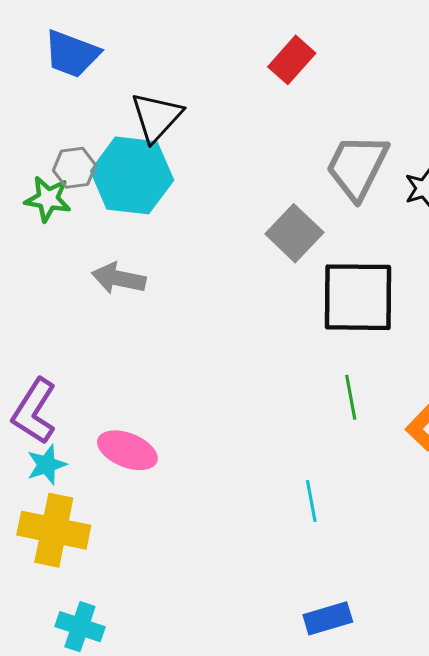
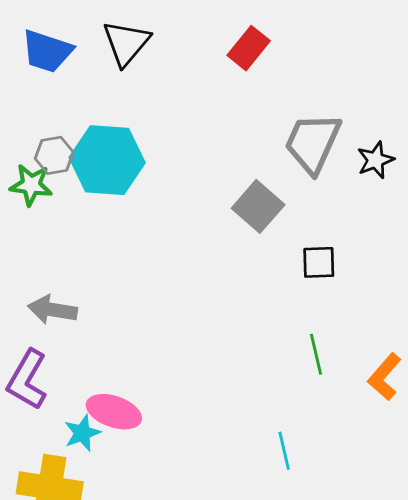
black triangle: (156, 117) -> (126, 43), moved
gray arrow: (119, 278) -> (53, 310), moved
black square: (358, 297) -> (319, 262), size x0.5
cyan star: (47, 465) -> (82, 433), moved

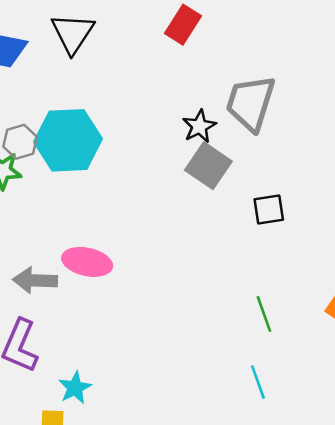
black star: (376, 160) -> (199, 126), moved
green line: (316, 354) -> (264, 314), moved
pink ellipse: (114, 412) -> (87, 262), moved

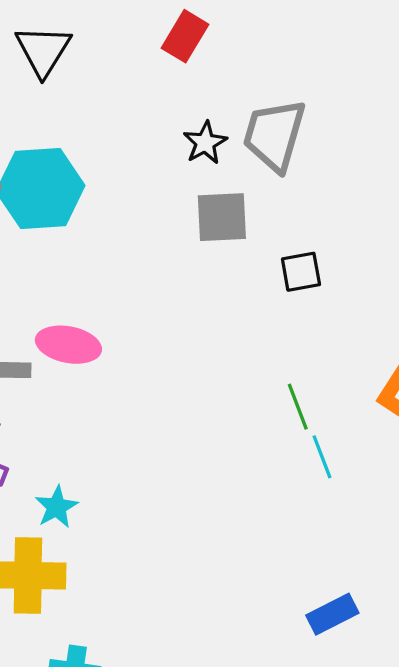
black star: (199, 126) -> (205, 143), moved
gray square: (208, 166) -> (222, 217), turned -36
cyan line: (258, 382) -> (322, 457), moved

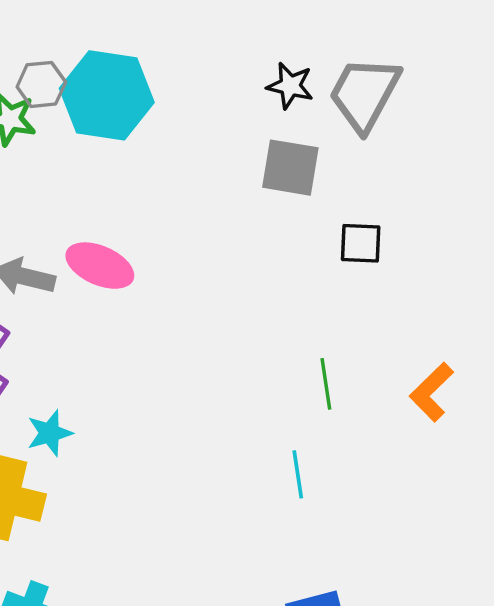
black star: (205, 143) -> (290, 86), turned 30
cyan line: (322, 457) -> (298, 474), moved

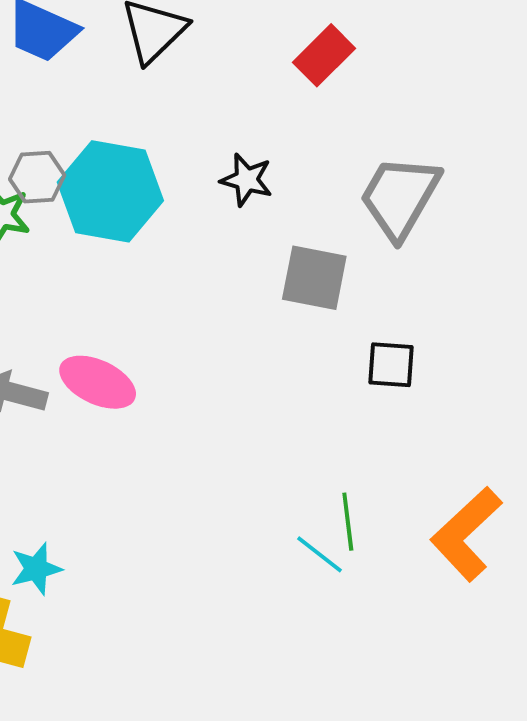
black star: (290, 86) -> (247, 180), moved
orange L-shape: (432, 392) -> (466, 534), size x1.4
cyan line: (298, 474) -> (320, 554), moved, turned -45

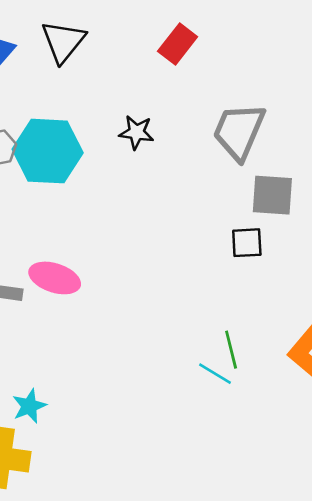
gray square: (314, 278) -> (272, 195), moved

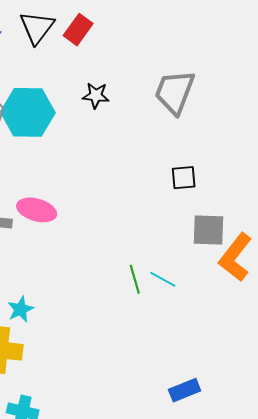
red rectangle: (178, 44) -> (78, 30), moved
gray square: (272, 195) -> (208, 230), moved
green line: (231, 350) -> (135, 279), moved

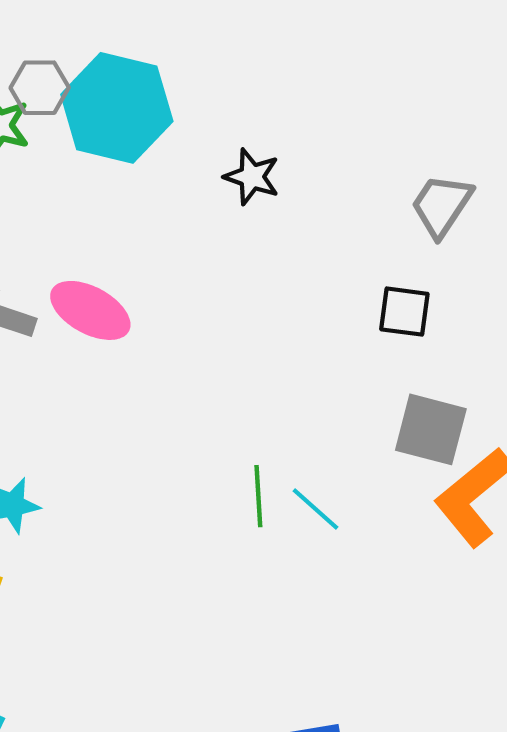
gray trapezoid: (175, 92) -> (442, 205), moved, size x0.7
black star: (96, 96) -> (252, 177), moved

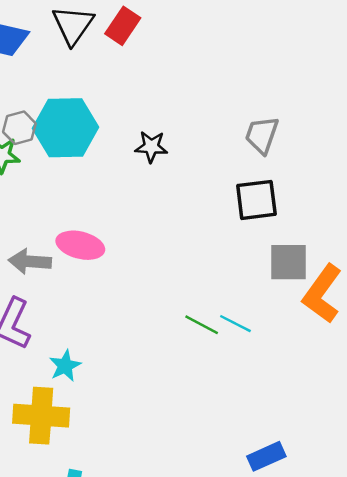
black square: (404, 312) -> (256, 200), size x1.4
green line: (258, 496) -> (202, 325), turned -44

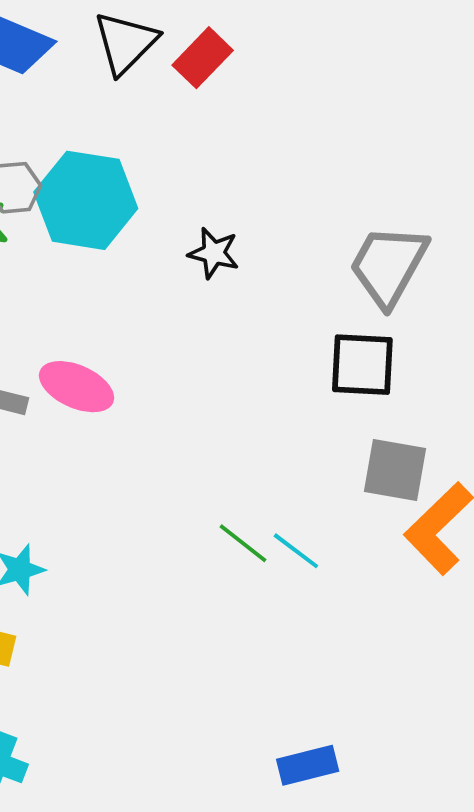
gray trapezoid: (262, 135) -> (388, 265), size x1.4

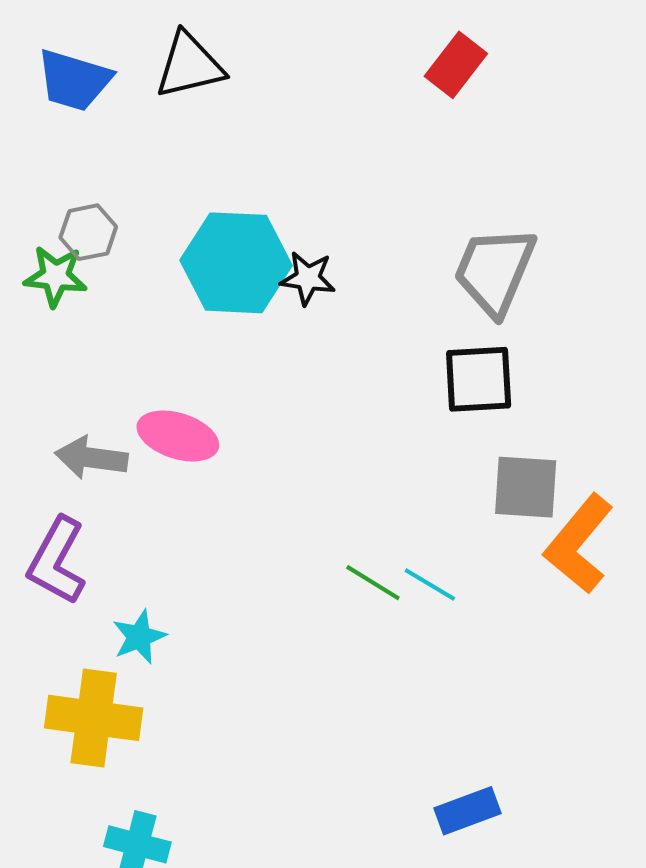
black triangle: (125, 43) -> (189, 65), turned 38
red rectangle: (203, 58) -> (456, 65), moved
cyan hexagon: (86, 200) -> (236, 263), moved

